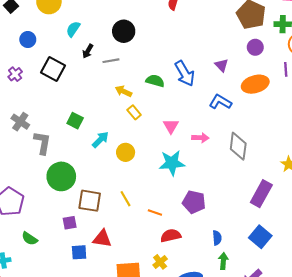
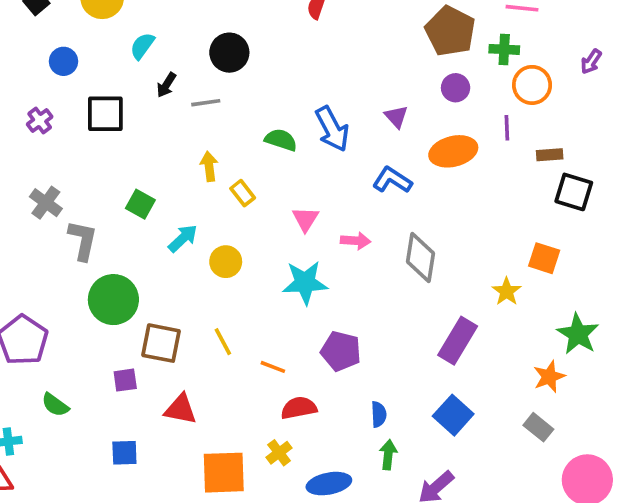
black square: (53, 69) -> (105, 114), turned -30
yellow arrow: (124, 91) -> (209, 166), moved, turned 56
blue square: (79, 252) -> (124, 453), moved

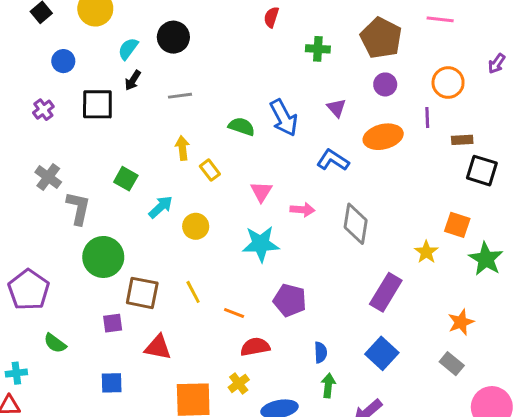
green cross: (504, 49) -> (318, 49), moved
black circle: (229, 53) -> (173, 37), moved
black arrow: (166, 85) -> (133, 80), moved
green star: (578, 334) -> (486, 259), moved

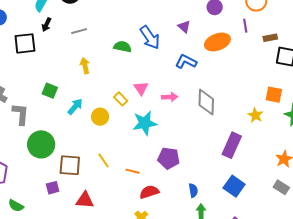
yellow rectangle: (210, 170) -> (121, 99), moved

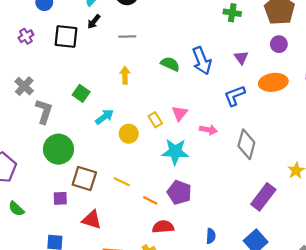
blue L-shape: (186, 62) -> (235, 96), turned -60
purple pentagon: (169, 158) -> (179, 192), moved
yellow line: (104, 160) -> (122, 182), turned -42

